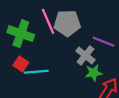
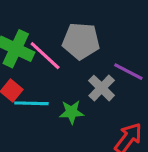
pink line: (48, 21) -> (45, 56), moved, turned -30
green star: (94, 73) -> (72, 112), moved

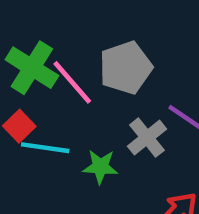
gray pentagon: (81, 41) -> (126, 68), turned -30

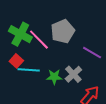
gray cross: (147, 138) -> (73, 74), moved

